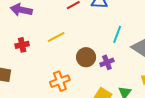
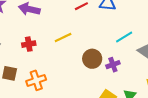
cyan line: (117, 34) -> (124, 37), turned 36
orange cross: (60, 81) -> (36, 80), moved

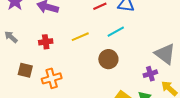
cyan line: (124, 37) -> (116, 32), moved
purple cross: (113, 65) -> (150, 74), moved

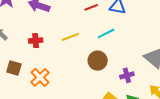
purple cross: (150, 74) -> (127, 75), moved
orange cross: (52, 78) -> (40, 77), turned -30

